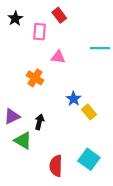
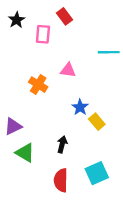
pink triangle: (58, 57) -> (68, 70), moved
black arrow: (39, 122) -> (62, 144), moved
cyan square: (89, 159) -> (97, 173), turned 30

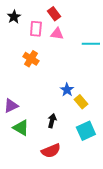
pink triangle: (68, 70) -> (57, 34), moved
orange cross: (38, 85) -> (31, 59), moved
cyan square: (97, 173) -> (86, 131), moved
red semicircle: (61, 180) -> (51, 151), turned -114

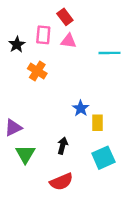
black star: (14, 17) -> (17, 45), moved
yellow rectangle: (81, 102) -> (97, 123), turned 40
green triangle: (21, 128) -> (25, 154), turned 30

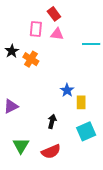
black star: (17, 45) -> (12, 51), moved
green triangle: (25, 154) -> (21, 145), moved

